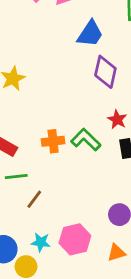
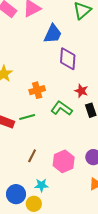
orange cross: (53, 141) -> (37, 90), moved
green line: (16, 177) -> (27, 117), moved
pink hexagon: (75, 239) -> (64, 161), moved

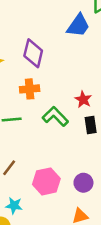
blue trapezoid: (53, 34) -> (78, 26), moved
purple diamond: (68, 59) -> (33, 53), moved

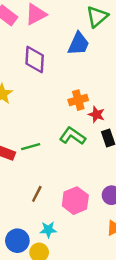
purple diamond: (33, 53) -> (35, 60), moved
orange cross: (30, 89) -> (78, 100), moved

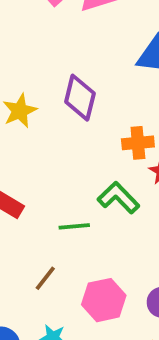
purple diamond: (35, 60) -> (80, 98), moved
green line: (31, 147) -> (74, 226), moved

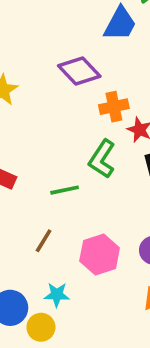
purple diamond: (80, 98) -> (79, 71), moved, turned -51
green L-shape: (118, 198) -> (102, 159), turned -96

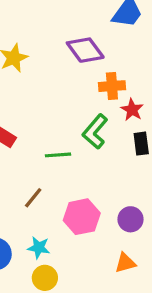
yellow circle: (41, 327) -> (45, 278), moved

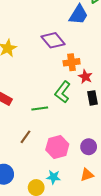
cyan star: (39, 248) -> (53, 177), moved

